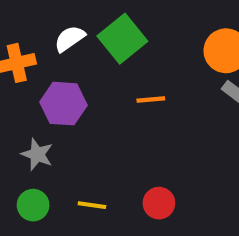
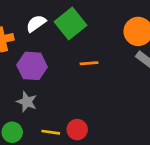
gray star: (37, 154) -> (27, 102), moved
red circle: (159, 203) -> (77, 130), moved

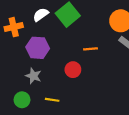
orange line: (89, 63) -> (91, 49), moved
red circle: (77, 130) -> (73, 70), moved

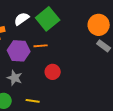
orange line: (91, 49) -> (41, 46), moved

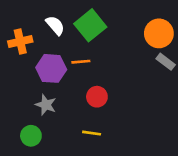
white semicircle: (22, 19) -> (55, 25), turned 84
yellow line: (33, 101) -> (92, 133), moved

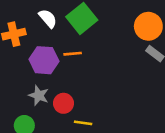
red circle: (97, 97) -> (63, 103), moved

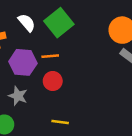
red circle: (63, 103) -> (53, 81), moved

